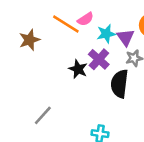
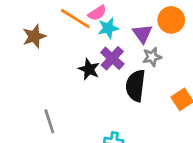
cyan star: (106, 34) -> (108, 28), moved
gray line: (43, 115) -> (49, 121), turned -60

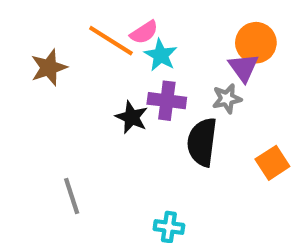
cyan star: (108, 28) -> (161, 55), turned -30
purple triangle: (142, 34) -> (243, 68), moved
purple cross: (112, 58) -> (167, 101), turned -35

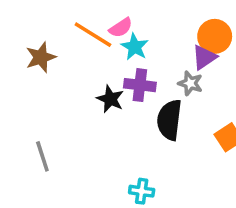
purple triangle: (243, 68) -> (204, 57), turned 32
gray star: (227, 99) -> (190, 83), turned 30
gray line: (72, 196) -> (42, 156), moved

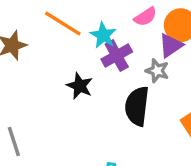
pink semicircle: (121, 28) -> (145, 17), moved
purple cross: (140, 85) -> (117, 56), moved, turned -36

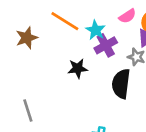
black star: (80, 86) -> (78, 68), turned -30

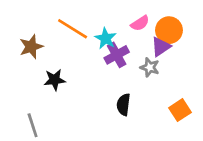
black star: (78, 68) -> (55, 80), moved
black semicircle: (121, 84) -> (124, 105), moved, size x0.7

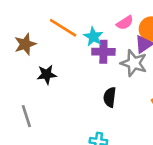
purple cross: (117, 55) -> (103, 52), turned 30
gray star: (150, 67) -> (134, 63), size x1.5

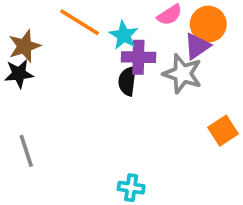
black star: (47, 74) -> (19, 74), moved
black semicircle: (110, 97) -> (127, 81), moved

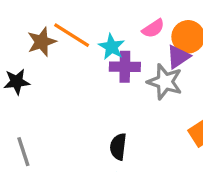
brown star: (24, 46) -> (42, 42), moved
black semicircle: (127, 81) -> (118, 147), moved

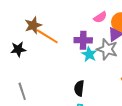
orange line: (72, 35) -> (47, 36), moved
cyan star: (112, 47) -> (89, 54), moved

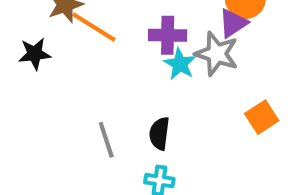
gray line: (22, 91) -> (106, 140), moved

